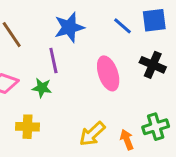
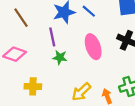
blue line: (123, 26) -> (89, 11), moved
green star: (42, 88) -> (60, 57), moved

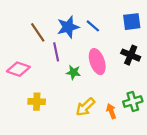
brown line: (21, 18) -> (38, 32), moved
green star: (60, 57) -> (73, 72), moved

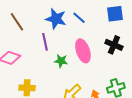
blue star: (68, 27) -> (56, 19), turned 30
brown line: (38, 32) -> (17, 22), moved

